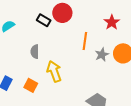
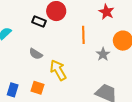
gray semicircle: (35, 52) -> (36, 54), turned -48
gray star: (102, 55) -> (103, 54), moved

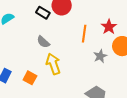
red star: (106, 12) -> (109, 27), moved
gray semicircle: (36, 54) -> (43, 42), moved

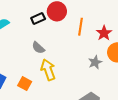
black rectangle: (43, 13) -> (38, 19), turned -56
orange line: (84, 34) -> (80, 27), moved

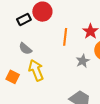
orange line: (80, 27) -> (65, 37), moved
orange square: (25, 84) -> (13, 77), moved

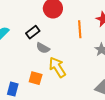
black rectangle: (24, 19) -> (33, 32), moved

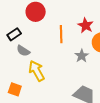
orange square: (36, 78) -> (15, 89), moved

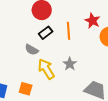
black rectangle: (14, 34) -> (46, 33), moved
gray star: (82, 56) -> (70, 64), moved

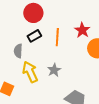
gray semicircle: (32, 50) -> (18, 51), turned 56

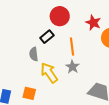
red circle: (33, 13) -> (60, 16), moved
orange line: (57, 37) -> (72, 47), moved

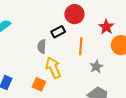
gray star: (72, 67) -> (96, 67), moved
orange square: (29, 93) -> (39, 84), moved

